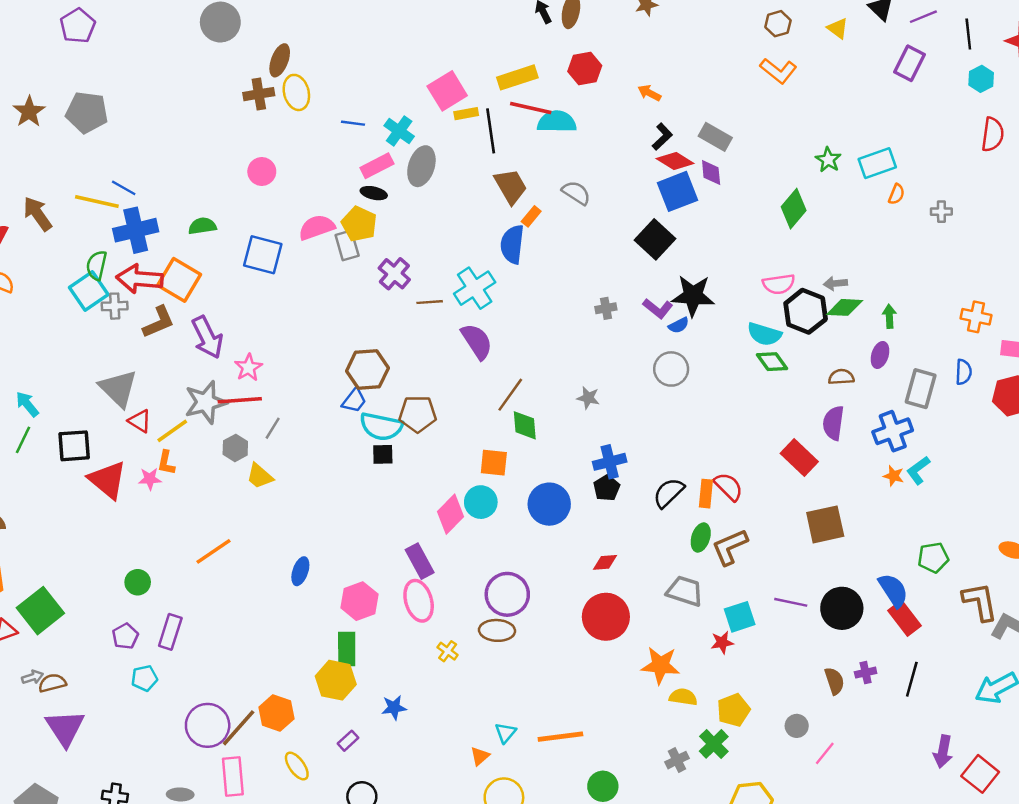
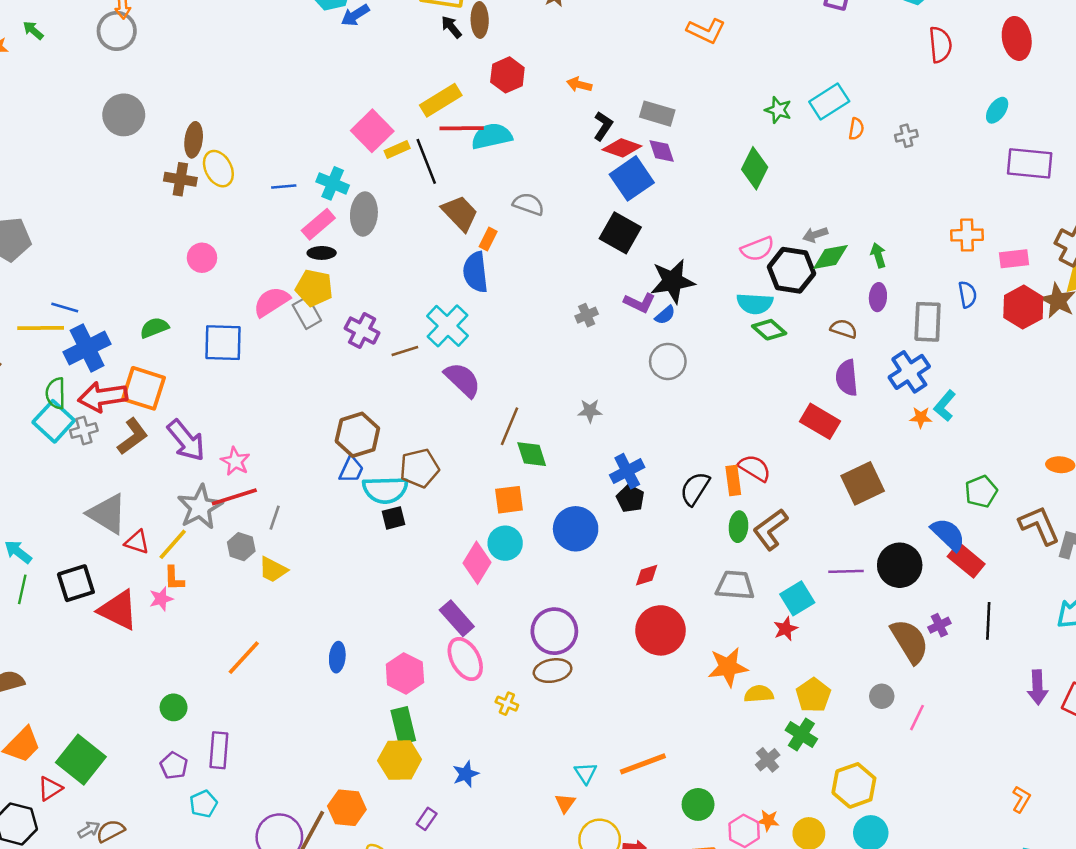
brown cross: (259, 94) -> (180, 179), turned 32
brown semicircle: (841, 377) -> (844, 329), turned 35
brown semicircle: (834, 681) -> (910, 641), size x1.6

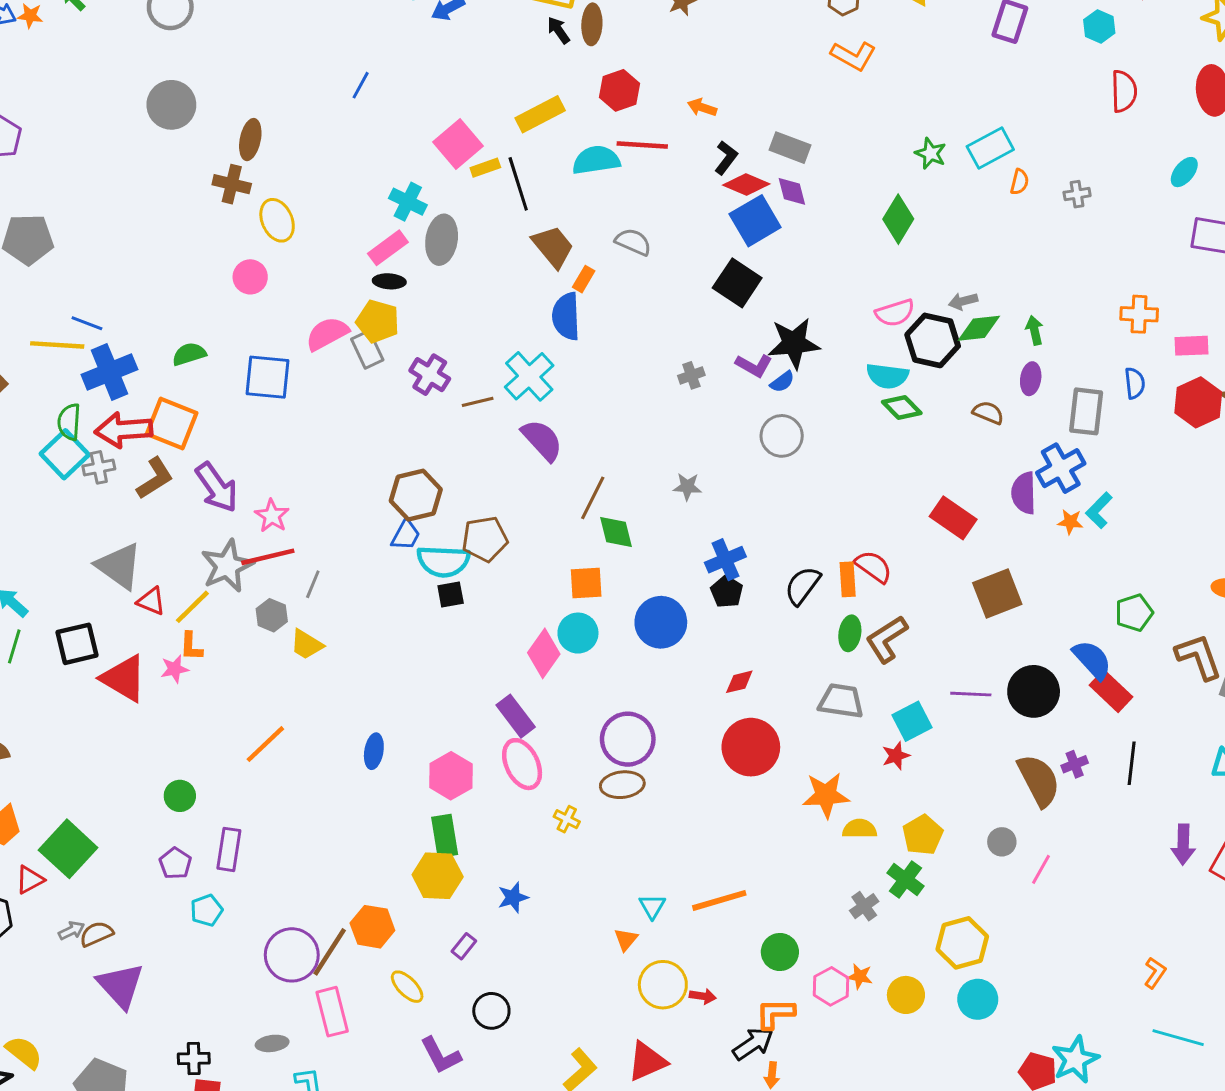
red line: (462, 128) -> (642, 145), moved
yellow ellipse: (218, 169) -> (277, 220), moved
blue line: (284, 186) -> (361, 85), moved, turned -60
purple semicircle: (847, 378) -> (1024, 493), moved

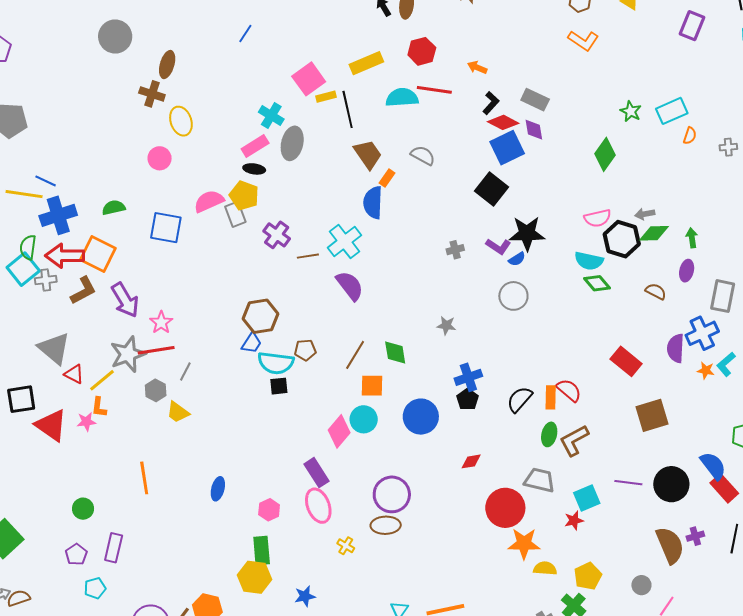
brown line: (593, 498) -> (355, 355), moved
brown pentagon: (485, 539) -> (305, 350), size x0.7
orange line: (265, 744) -> (144, 478), turned -60
red circle: (751, 747) -> (505, 508), moved
pink hexagon: (451, 776) -> (269, 510), size x0.7

